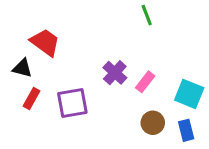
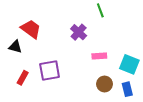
purple cross: (115, 73) -> (79, 32), moved
pink rectangle: (145, 82) -> (99, 56), turned 48
red rectangle: (31, 98) -> (23, 78), moved

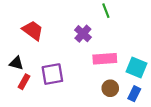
black triangle: (15, 47) -> (16, 63), moved
pink rectangle: (99, 56) -> (105, 59), size x1.5
blue rectangle: (127, 89) -> (134, 94), turned 40

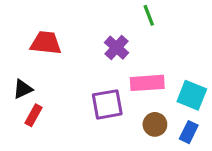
red trapezoid: (33, 30) -> (46, 43), turned -30
black triangle: (16, 63) -> (23, 89), turned -40
purple square: (52, 74) -> (107, 104), moved

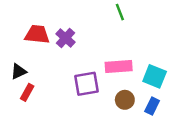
purple cross: (117, 48) -> (66, 38), moved

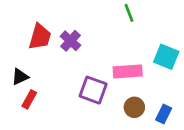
red trapezoid: (37, 34) -> (40, 37), turned 100
cyan square: (155, 76) -> (166, 57), moved
purple square: (87, 84) -> (93, 90), turned 30

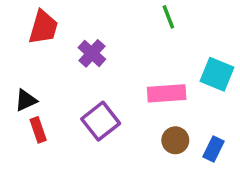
red trapezoid: (40, 37) -> (43, 27), moved
purple square: (93, 90) -> (101, 121), moved, turned 32
red rectangle: (29, 99) -> (38, 130), turned -48

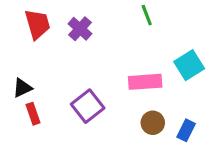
red trapezoid: (43, 27) -> (38, 24), turned -32
purple cross: (92, 53) -> (80, 29), moved
cyan square: (217, 74) -> (189, 65), turned 36

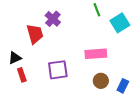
red trapezoid: (38, 24) -> (35, 34), moved
cyan square: (189, 65) -> (120, 23), moved
purple square: (88, 106) -> (58, 70), turned 30

